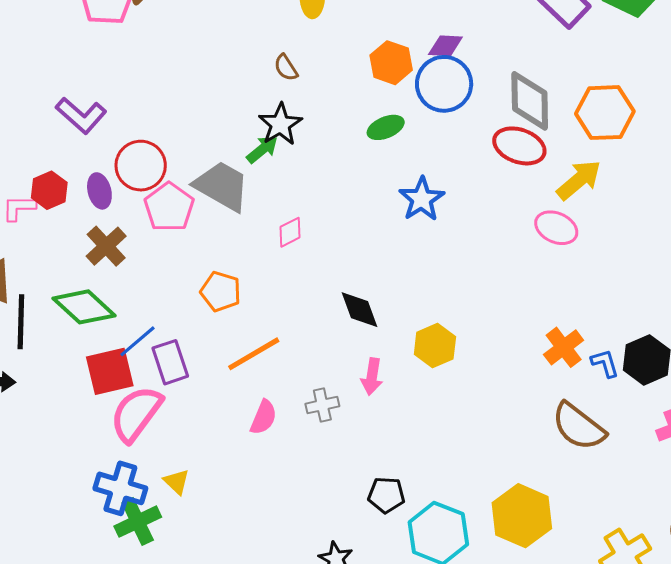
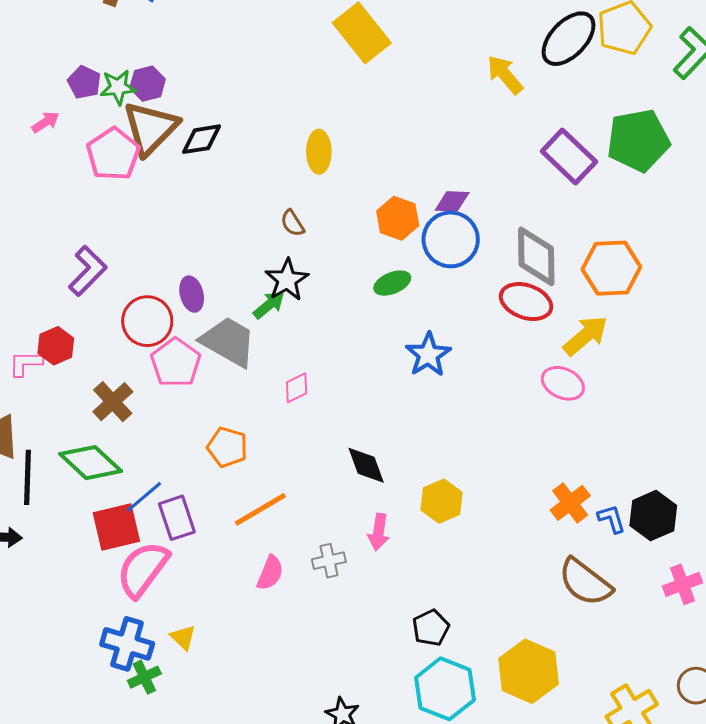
purple L-shape: (81, 115) -> (88, 271), turned -87
purple ellipse: (99, 191) -> (192, 294), moved
black pentagon: (386, 495) -> (431, 628), moved, turned -30
green cross: (138, 522) -> (144, 677), size x0.7

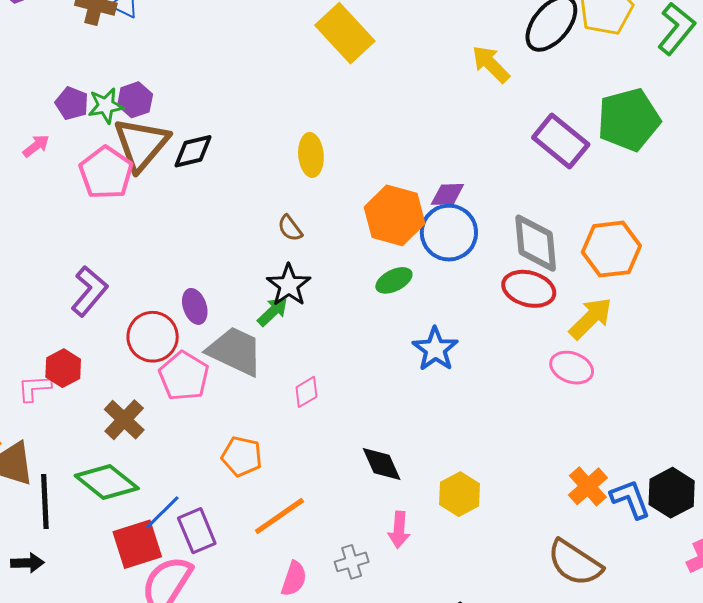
orange hexagon: (398, 218) -> (395, 215), size x1.4
blue L-shape: (612, 519) -> (630, 499), size x1.4
brown semicircle: (585, 582) -> (575, 563), moved

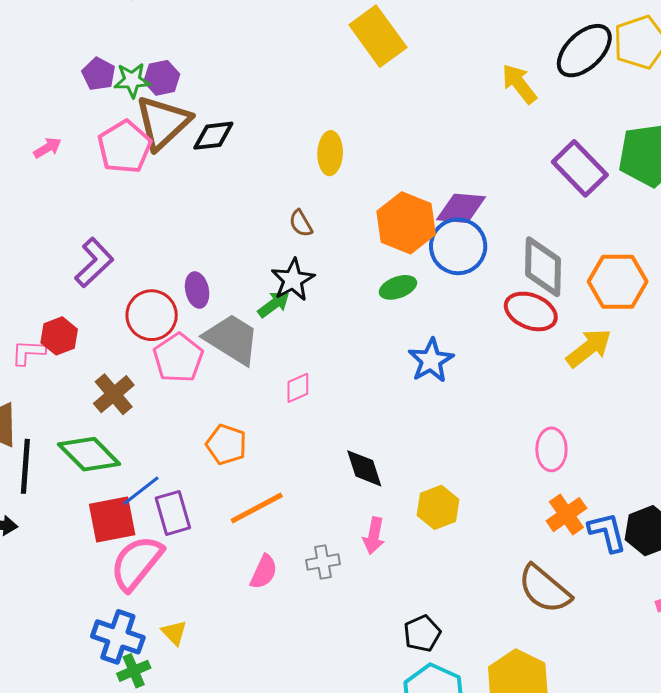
pink arrow: (36, 146) -> (47, 148), moved
purple diamond: (447, 194) -> (461, 208), size x1.4
pink ellipse: (572, 368) -> (551, 449), moved, turned 63

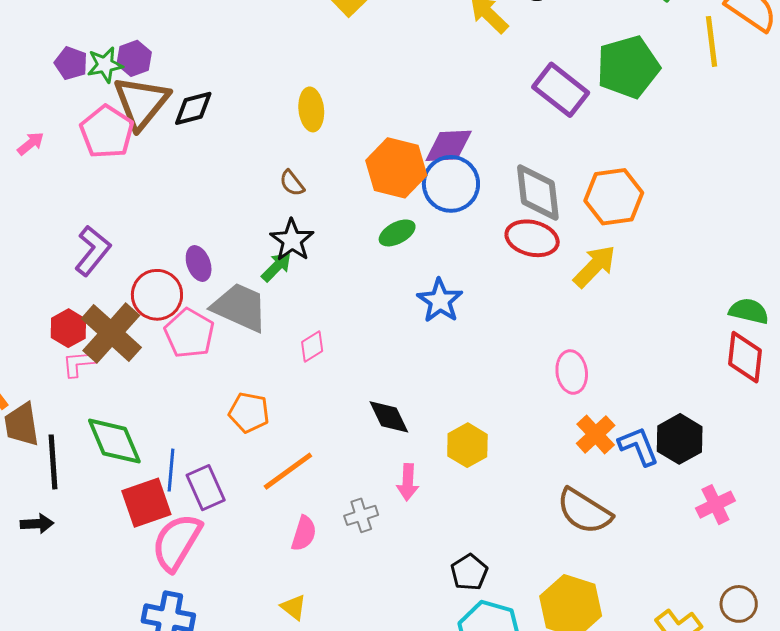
pink L-shape: (28, 352) -> (79, 363), moved
brown cross: (114, 394) -> (111, 333), moved, size x1.5
green diamond: (89, 454) -> (114, 441), turned 30
blue line: (141, 491) -> (171, 470), turned -39
yellow triangle: (174, 633) -> (294, 607), moved

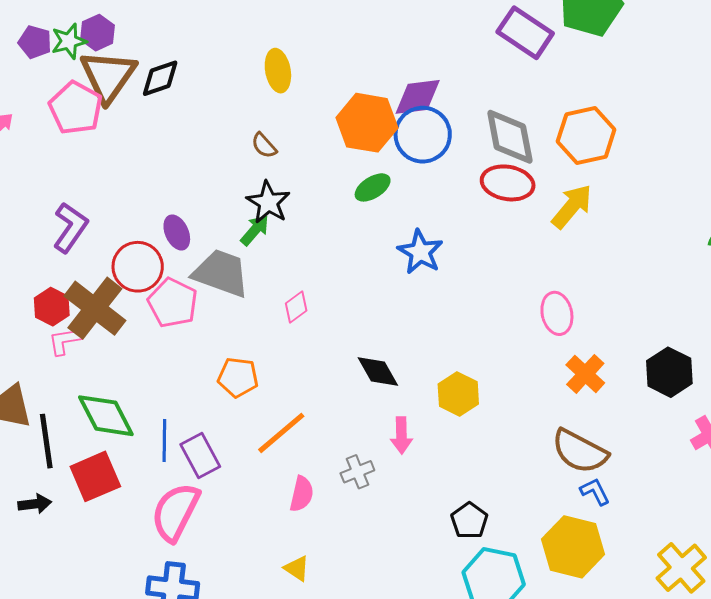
blue L-shape: (638, 446) -> (595, 492), moved, size x0.7
red square: (146, 503) -> (95, 476), moved

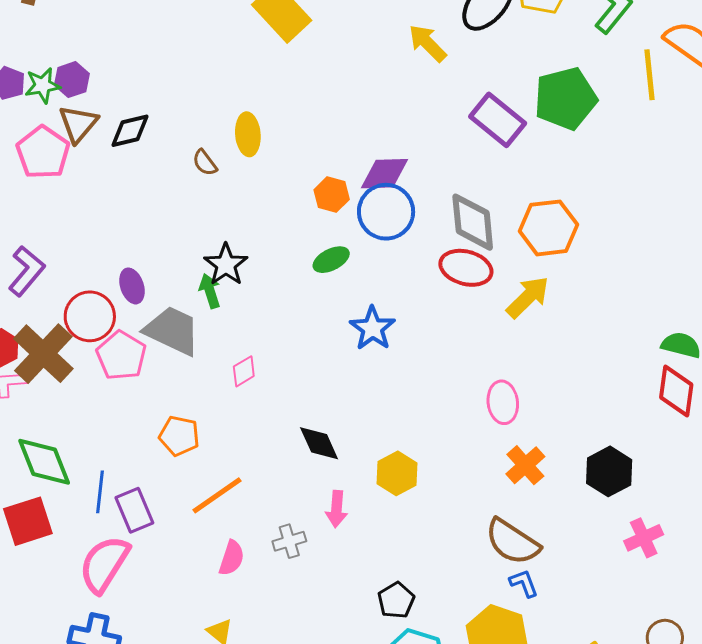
brown triangle: (108, 76) -> (78, 124), size x0.7
orange hexagon: (367, 123) -> (332, 195), size x0.6
brown semicircle: (264, 145) -> (205, 163), moved
green arrow: (255, 230) -> (210, 291), turned -64

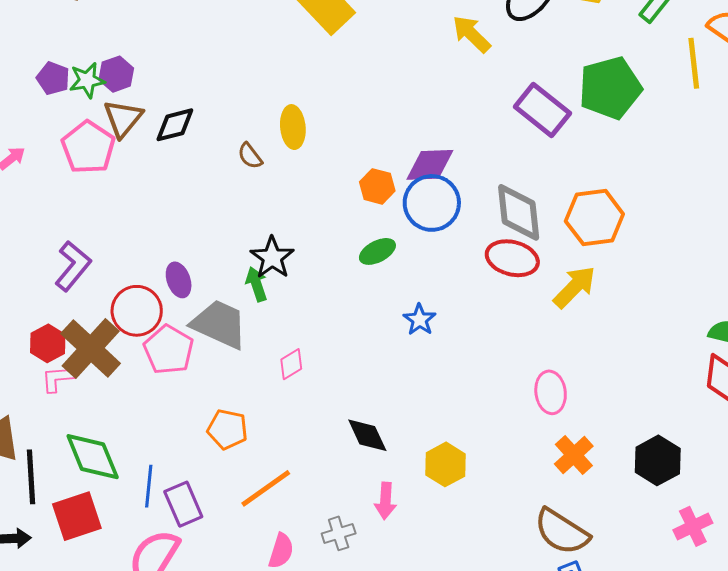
blue star: (373, 328) -> (420, 320), size x0.7

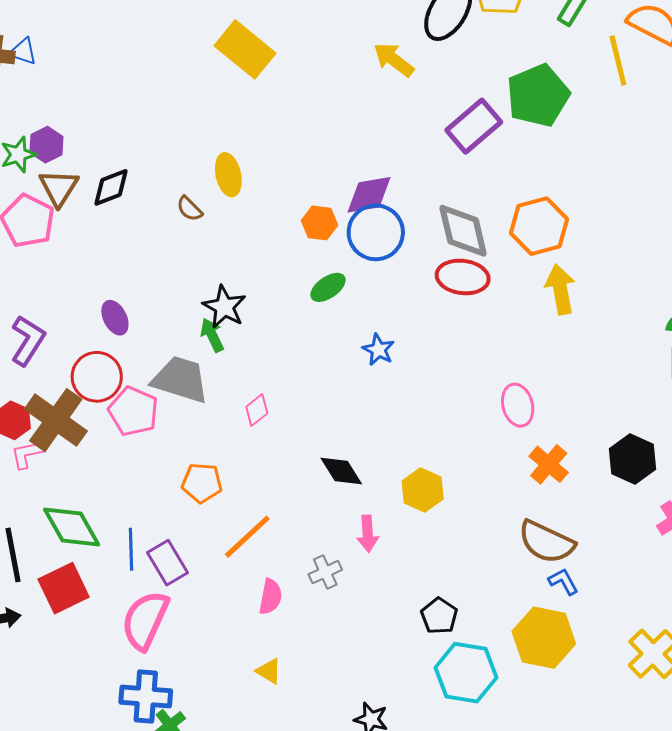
purple rectangle: (542, 110) -> (474, 126), turned -72
purple ellipse: (179, 280) -> (115, 318), moved
yellow arrow: (575, 287) -> (560, 289), moved, turned -48

